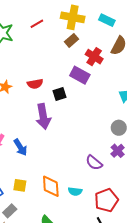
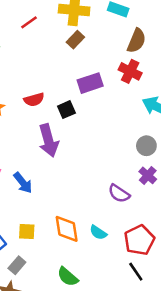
red cross: (94, 57) -> (130, 71), moved
purple rectangle: (80, 75) -> (90, 83), turned -42
cyan semicircle: (75, 191) -> (98, 232), turned 32

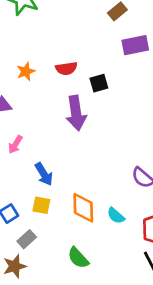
purple rectangle: (90, 83) -> (135, 45), moved
blue arrow: (23, 183) -> (44, 174), moved

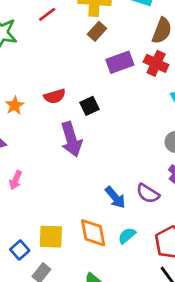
blue arrow: (44, 174) -> (115, 197), moved
yellow square: (41, 205) -> (51, 237), size x1.4
cyan semicircle: (116, 216) -> (127, 236), turned 108

